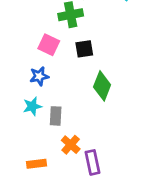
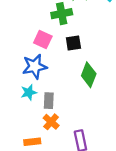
blue star: (39, 76) -> (35, 67), size x1.5
orange cross: (71, 145) -> (51, 122), moved

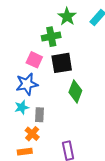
black square: (73, 43) -> (62, 63), size x1.5
orange cross: (51, 122) -> (32, 134), moved

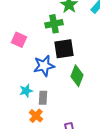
pink square: (34, 60) -> (19, 40), moved
blue star: (27, 84) -> (44, 66), moved

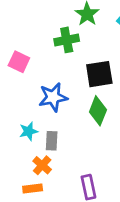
black square: (64, 49) -> (99, 74), moved

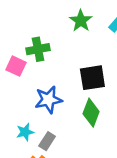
green cross: (67, 40) -> (38, 49), moved
gray rectangle: (52, 141) -> (47, 141), turned 30

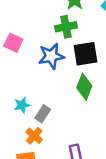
green cross: (38, 49) -> (66, 27), moved
blue star: (48, 100) -> (51, 56), moved

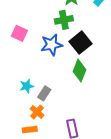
black square: (86, 54) -> (81, 43), turned -30

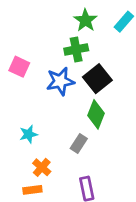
gray rectangle: (44, 93) -> (79, 144), moved

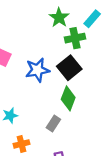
green cross: (76, 49) -> (75, 38), moved
orange cross: (42, 167) -> (21, 144), turned 35

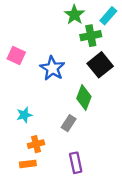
black square: (69, 68) -> (100, 65), moved
blue star: (37, 70) -> (52, 68), turned -30

